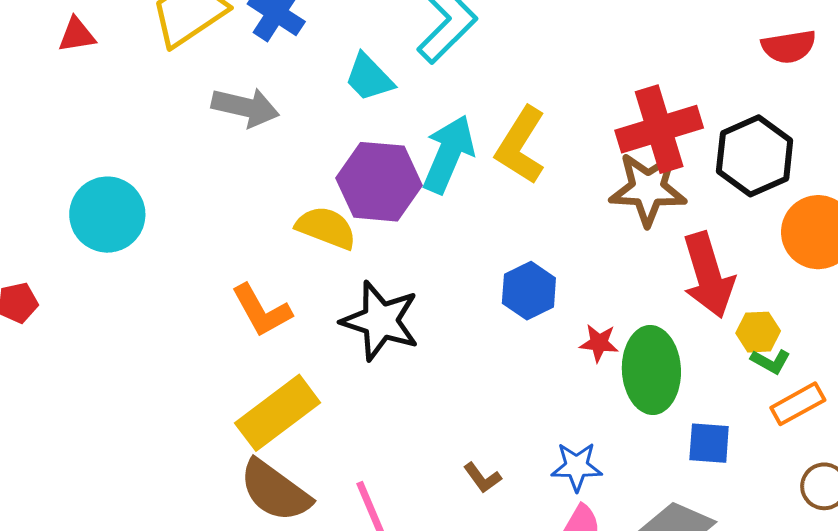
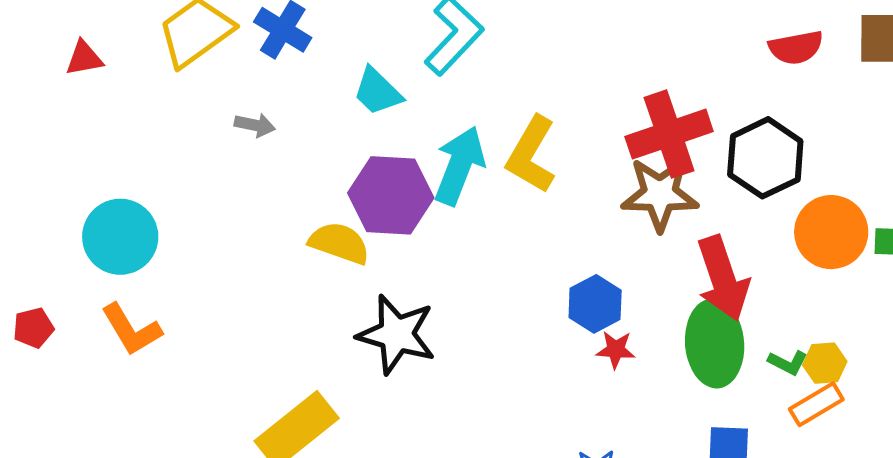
gray arrow: (245, 107) -> (255, 125), size x0.6
blue hexagon: (529, 291) -> (595, 304), moved
orange L-shape: (262, 311) -> (131, 330), moved
yellow hexagon: (758, 332) -> (825, 363), moved
green ellipse: (651, 370) -> (715, 343), moved

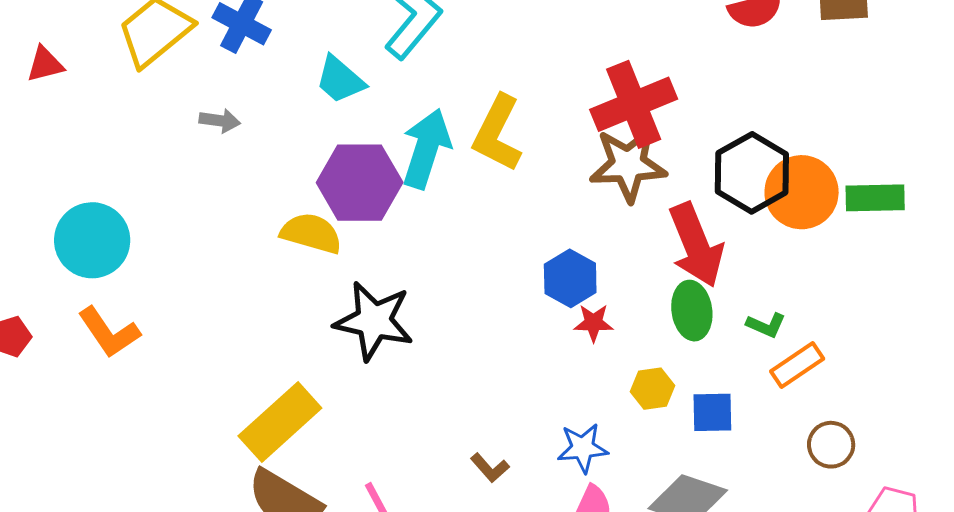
black hexagon: (765, 158) -> (752, 173), moved
green ellipse: (715, 343) -> (692, 311), size x0.7
yellow hexagon: (825, 363) -> (652, 389), moved

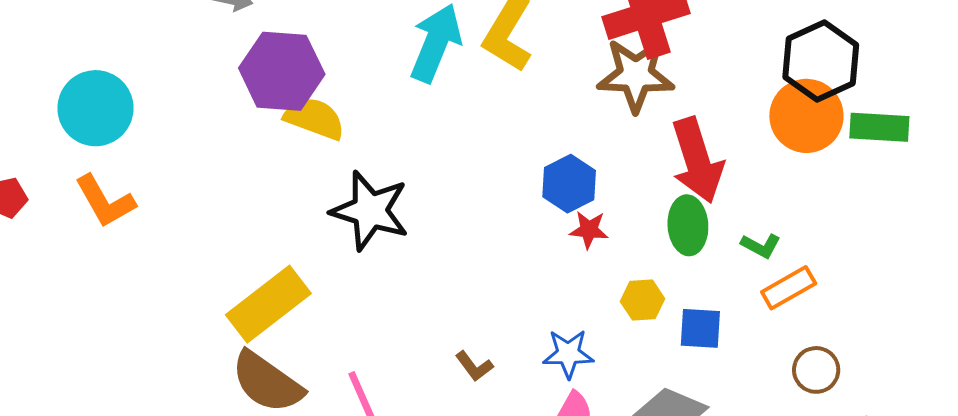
black hexagon: (752, 173) -> (821, 61), moved
purple hexagon: (360, 183) -> (282, 71), moved

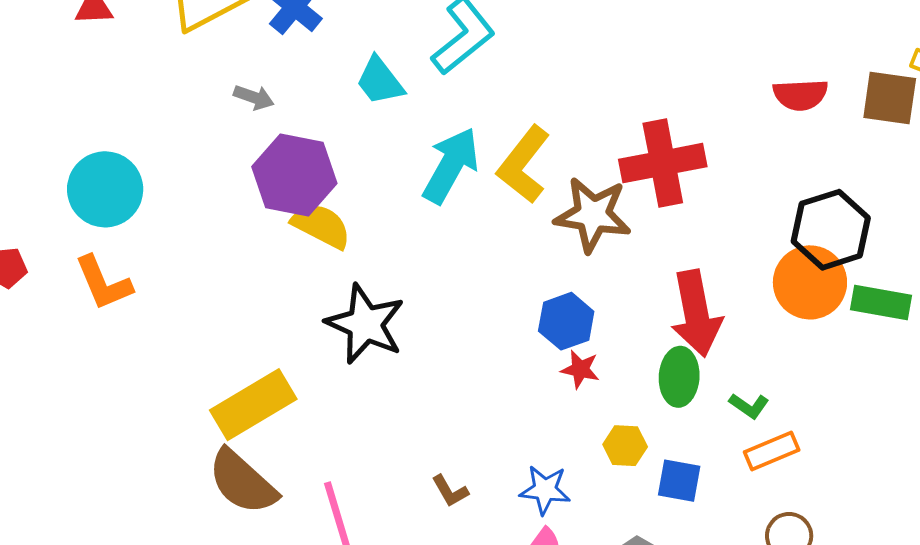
brown star: (636, 75) -> (593, 215), moved

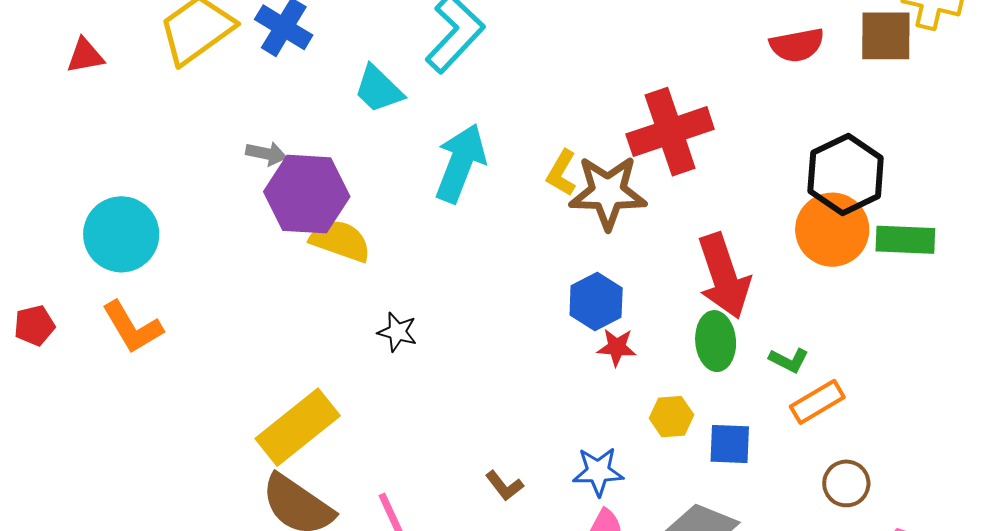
gray arrow: (254, 97) -> (266, 154), moved
yellow L-shape: (523, 165) -> (562, 173), moved, size x0.6
black star: (365, 324) -> (397, 332), size x0.5

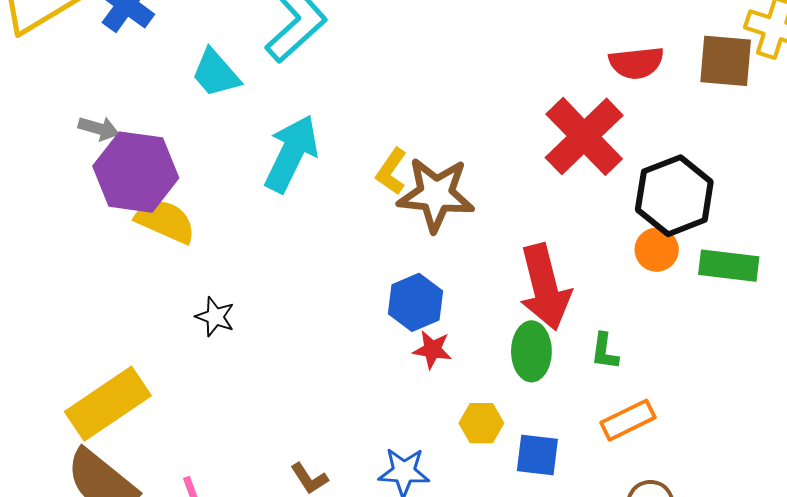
red cross: (670, 132) -> (584, 136), moved, turned -30
orange circle: (832, 230) -> (657, 250), size x0.6
green L-shape: (789, 360) -> (605, 351), moved, turned 66

